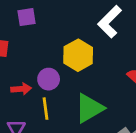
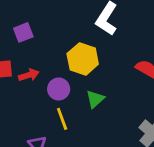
red arrow: (21, 89) -> (29, 75), moved
green triangle: (89, 108) -> (95, 99), moved, size x0.6

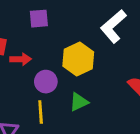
purple square: (23, 32) -> (39, 19), moved

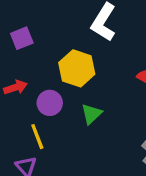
yellow line: (41, 112) -> (37, 137), moved

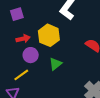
red arrow: (16, 87) -> (23, 39), moved
yellow line: (37, 137) -> (21, 75), turned 70

